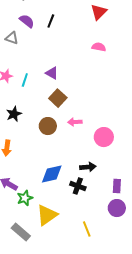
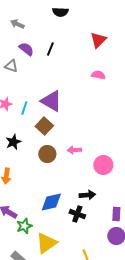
purple triangle: (52, 73) -> (51, 101), size x1.6
brown square: (58, 98) -> (44, 126), moved

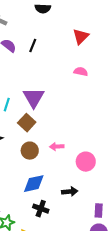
purple triangle: (51, 101) -> (34, 98), turned 30
blue diamond: (51, 202) -> (34, 184), moved
black cross: (77, 214) -> (41, 209), moved

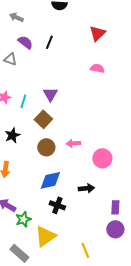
purple triangle: (34, 98) -> (50, 94), size x0.7

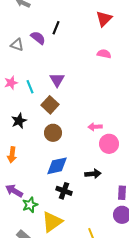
purple semicircle: (25, 42) -> (38, 38), moved
cyan line: (23, 101) -> (30, 87), turned -40
pink arrow: (73, 143) -> (95, 127), moved

